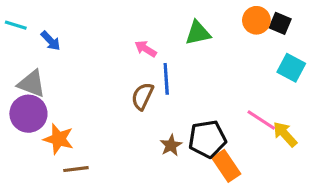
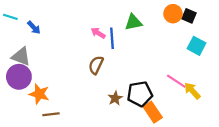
blue line: (166, 79) -> (112, 38), moved

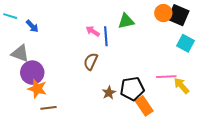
black square: (189, 16) -> (178, 15), size x1.5
purple circle: (19, 77) -> (32, 73), moved
pink line: (176, 81) -> (166, 77), turned -36

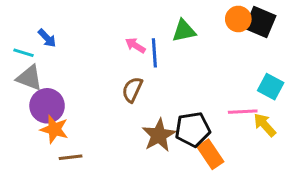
cyan line: (10, 16) -> (24, 53), moved
cyan square: (185, 43) -> (271, 87), moved
brown star: (109, 93) -> (159, 135), size x1.6

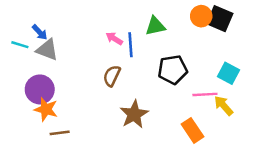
gray triangle: (29, 78) -> (47, 50), moved
black pentagon: (193, 129) -> (173, 70), moved
orange rectangle: (210, 154) -> (193, 130), moved

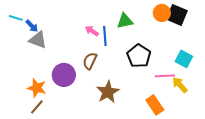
cyan line: (20, 45) -> (16, 18), moved
black pentagon: (173, 70) -> (139, 56), turned -30
purple circle: (40, 89) -> (64, 75), moved
brown line: (60, 133) -> (37, 107), moved, turned -42

